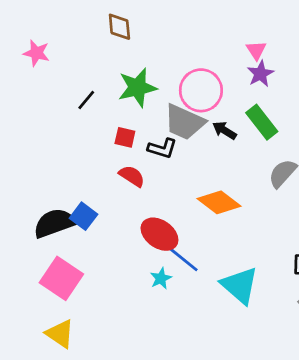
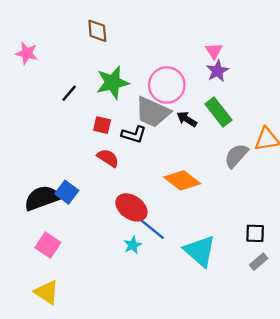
pink square: (61, 278) -> (48, 245), size x0.7

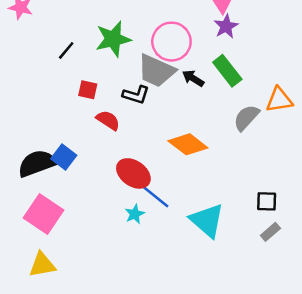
red square: (102, 125) -> (88, 90), moved
pink square: (48, 245) -> (43, 214), size x1.4
yellow triangle: (47, 292) -> (42, 265), turned -44

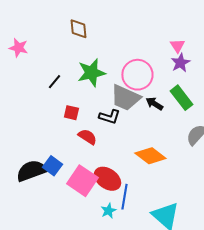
blue line: (155, 196) -> (124, 197), turned 60
pink square: (43, 214) -> (82, 181), moved

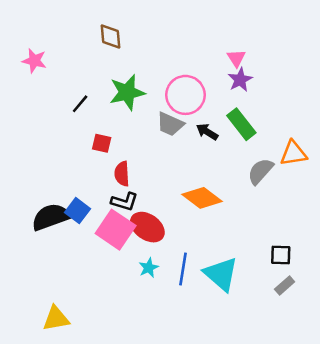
gray trapezoid: (125, 98) -> (170, 124), size x0.7
black L-shape: (109, 117) -> (125, 202), moved
red semicircle: (87, 137) -> (122, 174), turned -126
blue line: (124, 197) -> (183, 269), moved

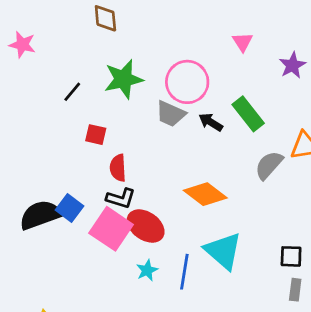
purple star: (240, 80) -> (292, 65), moved
cyan triangle: (221, 274) -> (223, 251), moved
gray rectangle: (285, 286) -> (295, 290), turned -42

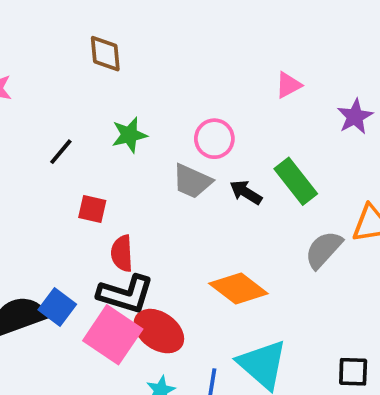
pink triangle: (243, 42) -> (288, 85), turned 35
green star: (123, 79) -> (129, 135), size x0.7
pink circle: (187, 82) -> (214, 139), size x0.7
black L-shape: (121, 198) -> (126, 294), size x1.4

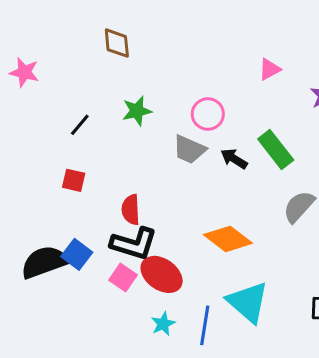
red square: (92, 209) -> (74, 180), moved
pink square: (113, 335) -> (123, 278), size x0.6

